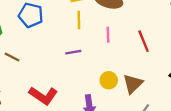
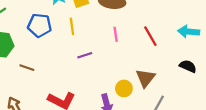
yellow line: (79, 20) -> (72, 26), moved
yellow circle: (109, 80) -> (124, 88), moved

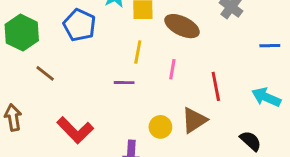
yellow line: (72, 26) -> (138, 52), moved
brown triangle: (145, 78) -> (194, 120), moved
yellow circle: (124, 88) -> (160, 127), moved

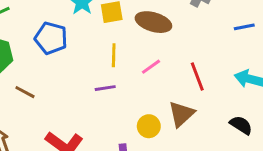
pink line: (172, 69) -> (151, 67), turned 54

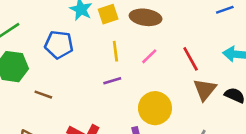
brown triangle: (181, 114) -> (205, 90), moved
yellow circle: (149, 126) -> (155, 108), size x1.6

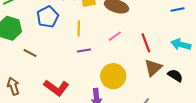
blue pentagon: (59, 45) -> (48, 17), turned 30
yellow line: (115, 51) -> (79, 29), moved

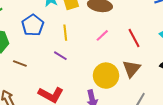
purple line: (84, 50) -> (60, 56), moved, turned 48
brown triangle: (153, 68) -> (131, 69), moved

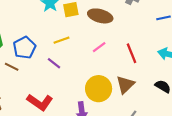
blue pentagon: (33, 25) -> (24, 48), moved
yellow line: (65, 33) -> (62, 40), turned 70

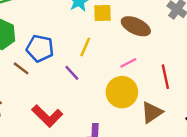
yellow line: (62, 40) -> (85, 47), turned -56
blue pentagon: (24, 48) -> (40, 48), turned 30
yellow circle: (99, 89) -> (122, 92), moved

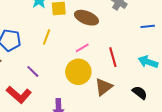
purple line: (72, 73) -> (33, 71), moved

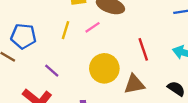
pink line: (82, 48) -> (92, 27), moved
brown triangle: (104, 87) -> (134, 84), turned 30

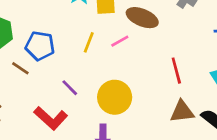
yellow circle: (104, 68) -> (115, 97), moved
brown triangle: (134, 84) -> (182, 112), moved

